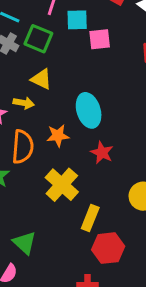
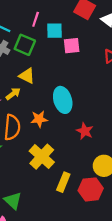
yellow arrow: (24, 103) -> (13, 94), turned -48
red star: (102, 153) -> (85, 131), moved
red hexagon: (108, 248) -> (91, 189), moved

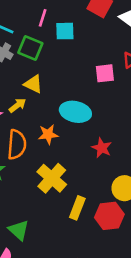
pink square: (72, 46) -> (105, 73), moved
cyan ellipse: (63, 100) -> (75, 112), turned -60

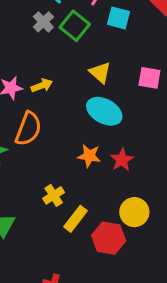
yellow triangle: (33, 84) -> (100, 73), moved
orange star: (48, 134) -> (89, 156), moved
yellow cross: (52, 178) -> (54, 195), moved, size x0.6

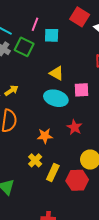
yellow triangle: (100, 73) -> (57, 73), moved
pink square: (149, 78) -> (81, 90), moved
orange star: (89, 156) -> (45, 136), moved

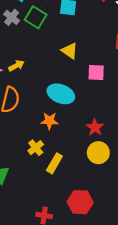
cyan ellipse: (56, 98) -> (61, 94), moved
red star: (74, 127) -> (95, 127), moved
red hexagon: (77, 180) -> (80, 202), moved

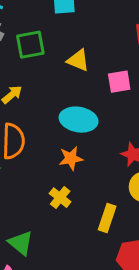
green square: (36, 17) -> (30, 45), moved, turned -30
yellow rectangle: (54, 163) -> (107, 218), moved

